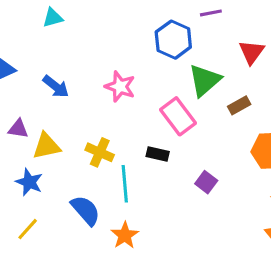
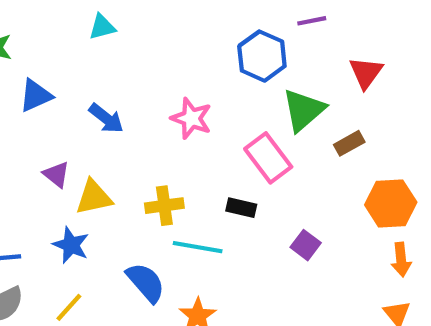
purple triangle: (18, 129) -> (56, 174), turned 30
yellow cross: (100, 152) -> (164, 206), turned -32
cyan line: (125, 184) -> (198, 247), turned -75

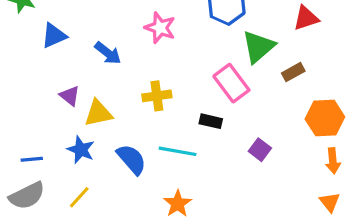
red triangle: (366, 73) -> (306, 18), turned 36
pink star: (191, 118) -> (160, 28), moved
yellow cross: (164, 206) -> (157, 96), moved
blue semicircle: (146, 282) -> (132, 159), moved

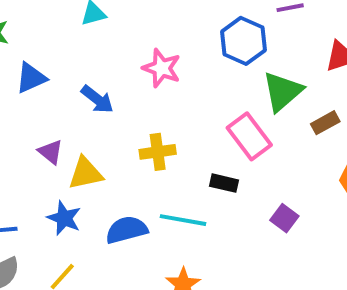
blue semicircle: (132, 159) -> (127, 230), turned -64

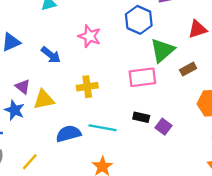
pink rectangle: (249, 136) -> (142, 77), turned -60
black rectangle: (224, 183) -> (141, 117), moved
blue star: (64, 218) -> (14, 110), moved

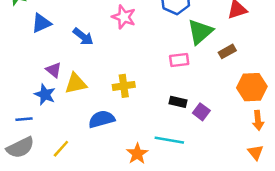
pink rectangle: (142, 77) -> (179, 60), size x0.7
yellow cross: (87, 87) -> (124, 86), moved
cyan line: (102, 128) -> (169, 140), moved

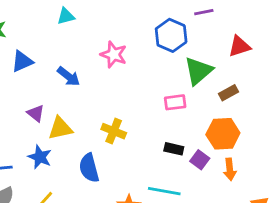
yellow cross: (124, 86) -> (114, 131), turned 30
orange hexagon: (252, 87) -> (223, 134), moved
blue star: (45, 95) -> (40, 157), moved
blue semicircle: (102, 119) -> (89, 168), turned -90
orange arrow: (258, 120) -> (230, 169), moved

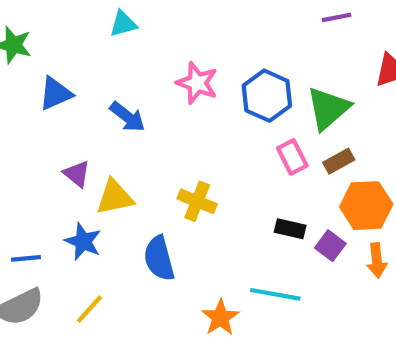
blue hexagon: (171, 35) -> (267, 96), moved
brown rectangle: (228, 93) -> (339, 161), moved
pink rectangle: (175, 102) -> (292, 157), turned 70

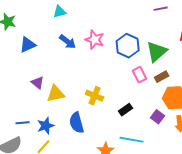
blue arrow: (127, 117) -> (68, 42), moved
black rectangle: (290, 229) -> (126, 110), moved, turned -48
blue star: (83, 241) -> (46, 126), moved, turned 30
blue line: (26, 258) -> (23, 123), moved

